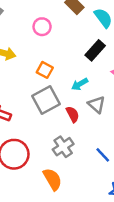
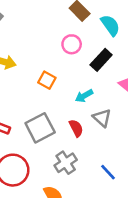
pink circle: (42, 27) -> (72, 44), moved
gray square: (46, 100) -> (40, 128), moved

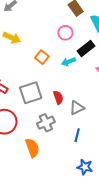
cyan arrow: (84, 96) -> (68, 62), moved
gray triangle: (102, 118) -> (77, 108), moved, turned 42
blue line: (108, 172) -> (77, 135), turned 48

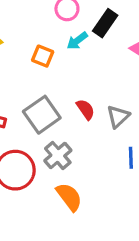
cyan arrow: (68, 62) -> (77, 41), moved
gray cross: (46, 123) -> (58, 155), moved

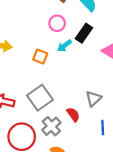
red semicircle: (85, 109) -> (73, 115), moved

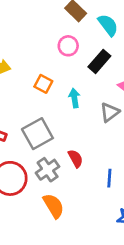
cyan arrow: (64, 46) -> (74, 98), moved, turned 112
gray triangle: (93, 99) -> (110, 112), moved

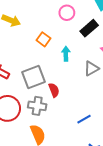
red semicircle: (76, 158) -> (54, 90), moved
gray cross: (48, 170) -> (37, 106), turned 36
blue line: (109, 178) -> (84, 119), turned 48

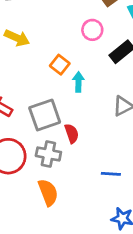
cyan arrow: (66, 54) -> (78, 82), moved
blue line: (84, 119) -> (111, 174), turned 32

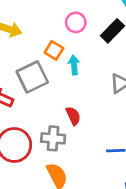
pink circle: (92, 30) -> (76, 22), moved
gray square: (45, 115) -> (32, 77), moved

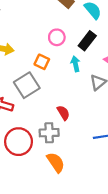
cyan arrow: (74, 65) -> (75, 64), moved

